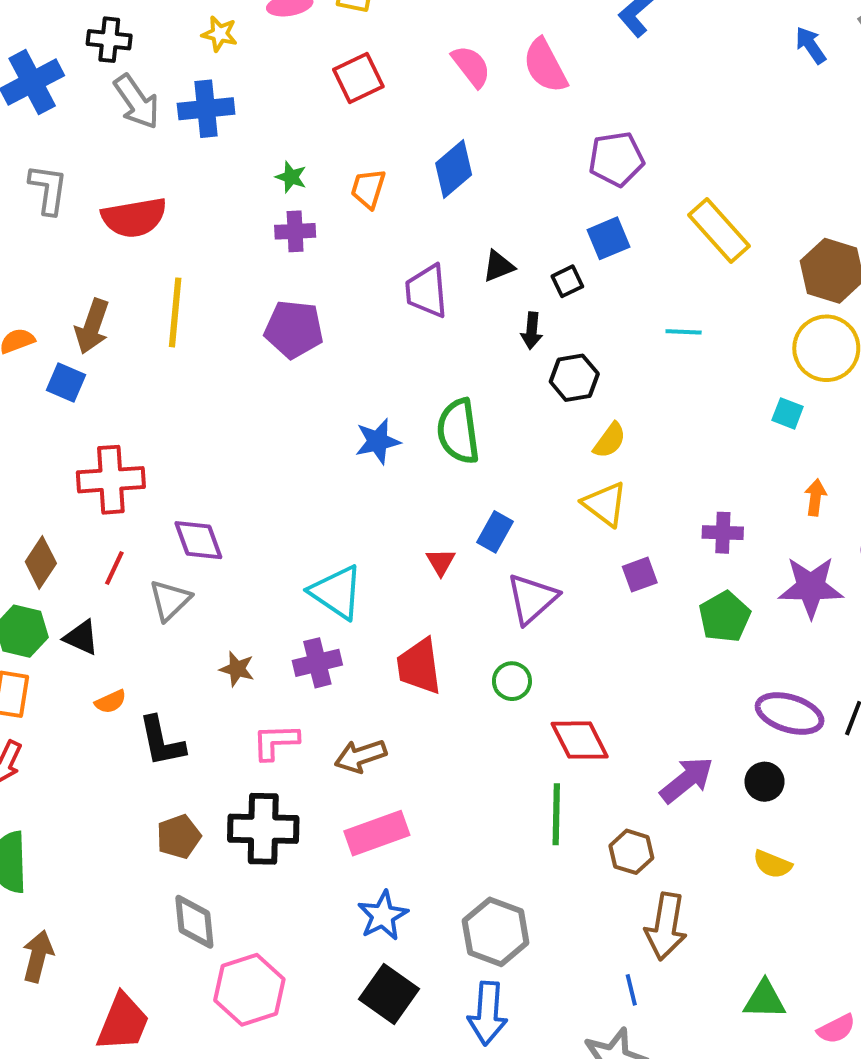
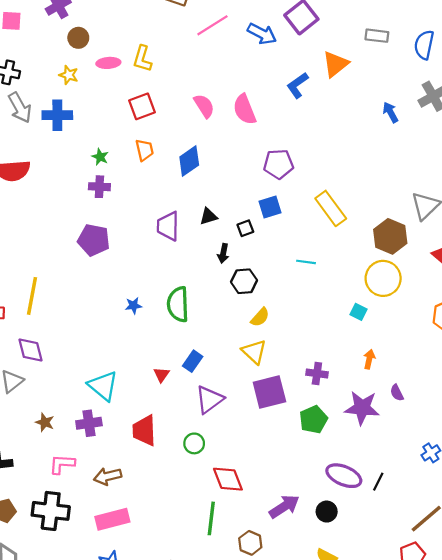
orange trapezoid: (368, 189) -> (145, 150), moved, turned 145
yellow line: (175, 312) -> (32, 296), moved
blue star: (378, 441) -> (133, 306), size x0.7
purple square: (640, 575) -> (269, 392), size x1.8

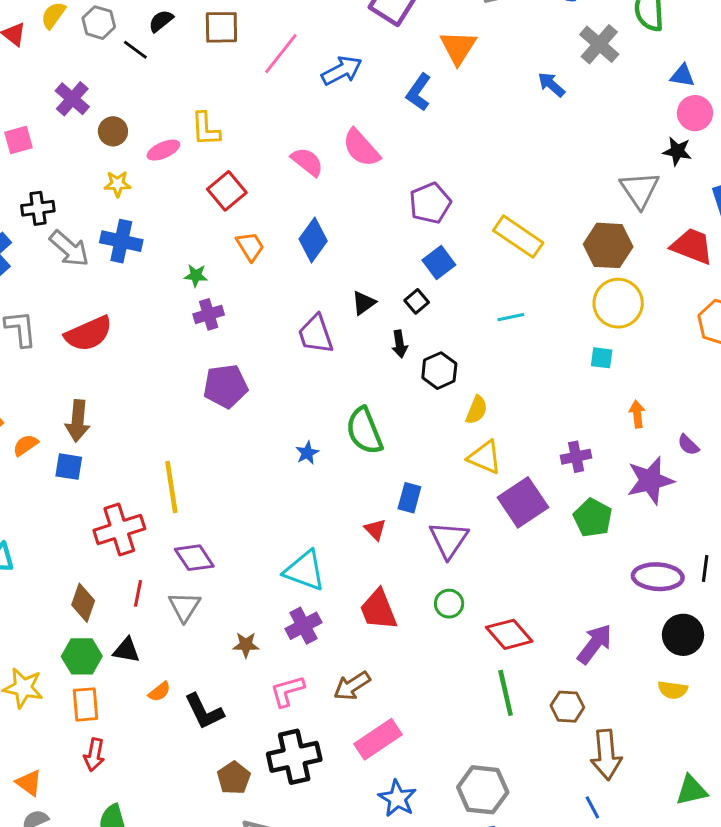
blue arrow: (262, 34) -> (342, 70), moved, turned -36
blue cross: (57, 115) -> (121, 241), turned 32
black circle: (327, 512) -> (683, 635), moved, size x1.4

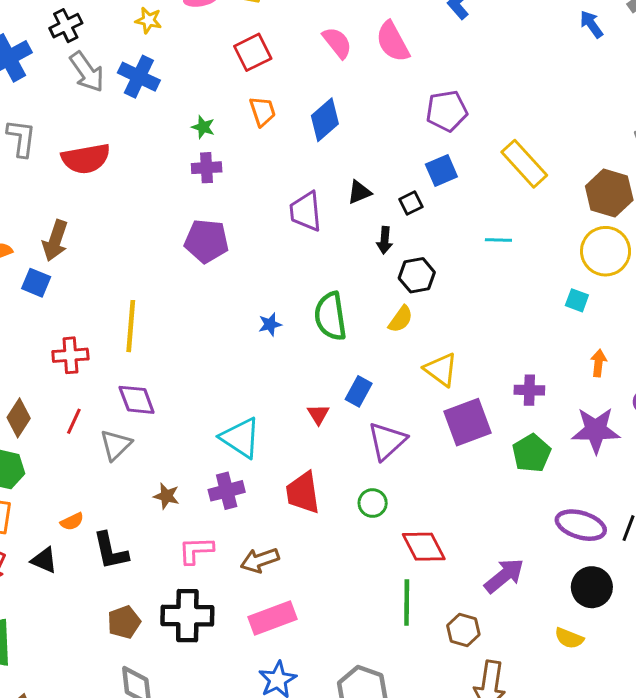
black cross: (38, 208) -> (66, 26), turned -32
yellow semicircle: (477, 410) -> (401, 319), moved
red cross: (119, 529) -> (70, 355), size x0.7
black triangle: (126, 650) -> (44, 560), moved

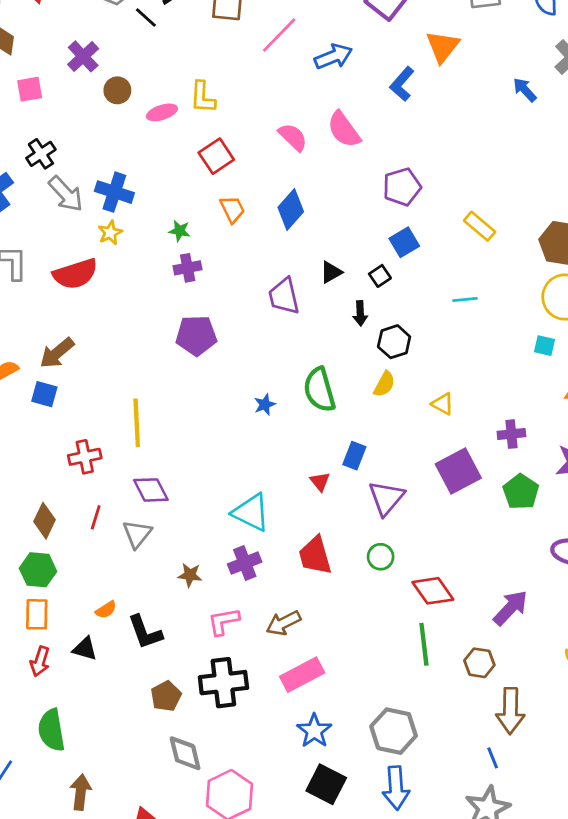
yellow star: (148, 20) -> (110, 233), moved, turned -30
yellow rectangle: (524, 164) -> (480, 226), size x0.7
brown arrow: (55, 241) -> (57, 353), turned 39
yellow triangle: (441, 370) -> (443, 404), moved, size x0.7

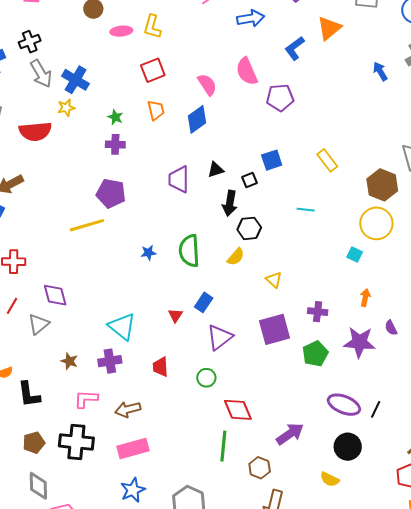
pink semicircle: (293, 137) -> (207, 85), moved
purple pentagon: (402, 187) -> (280, 98), moved
black arrow: (360, 313) -> (230, 203), size x1.4
yellow line: (137, 423) -> (87, 225), moved, turned 64
red trapezoid: (315, 556) -> (161, 367), size x0.7

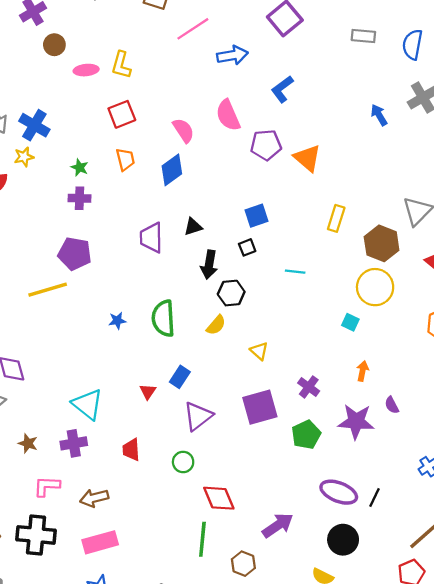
orange triangle: (329, 28) -> (307, 158), moved, turned -40
yellow rectangle: (327, 160) -> (336, 218), moved, turned 55
black square: (249, 180) -> (247, 247), moved
purple cross: (318, 312) -> (309, 387), turned 30

